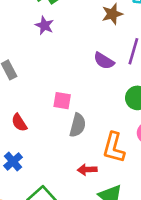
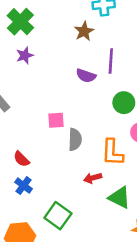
purple star: (44, 25) -> (25, 55), turned -30
red semicircle: (19, 123) -> (21, 159), moved

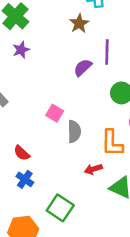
purple semicircle: (86, 76) -> (83, 68), turned 120
pink square: (56, 120) -> (55, 113), turned 36

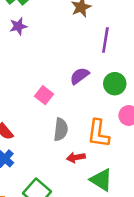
purple semicircle: (83, 68) -> (80, 76), moved
gray semicircle: (74, 131) -> (61, 130), moved

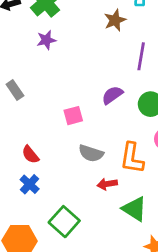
pink square: (44, 95) -> (73, 116), turned 36
gray semicircle: (61, 130) -> (91, 153), turned 100

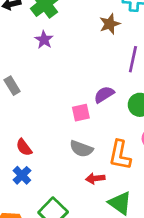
purple star: (46, 40) -> (44, 40), turned -30
pink square: (73, 116) -> (81, 113), moved

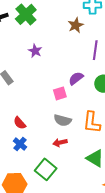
purple star: (44, 40) -> (35, 51), moved
red arrow: (95, 178) -> (60, 142), moved

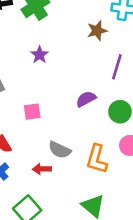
pink square: (60, 93) -> (32, 112), moved
red arrow: (60, 142) -> (42, 169), moved

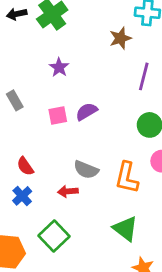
purple semicircle: (86, 99) -> (86, 112), moved
pink square: (32, 112) -> (58, 116), moved

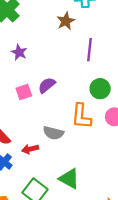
orange L-shape: (127, 178) -> (81, 116), moved
red arrow: (68, 191) -> (30, 149), moved
green triangle: (125, 229) -> (69, 179), moved

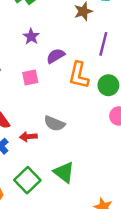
purple semicircle: (47, 85) -> (56, 56), moved
orange L-shape: (81, 116) -> (79, 75), moved

